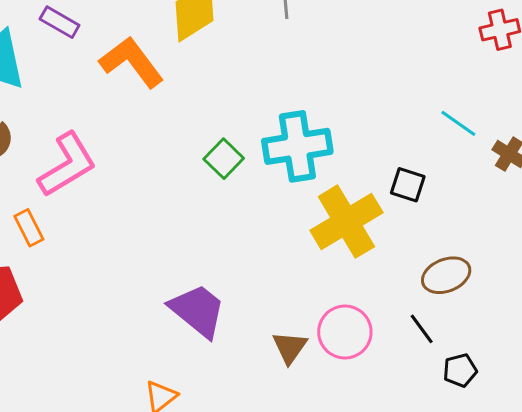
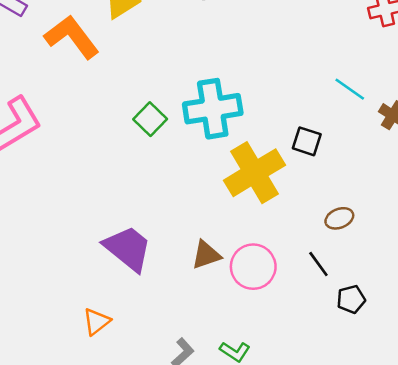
brown ellipse: (446, 275) -> (339, 218), size x0.7
brown triangle: (290, 347) -> (206, 255), moved, turned 36

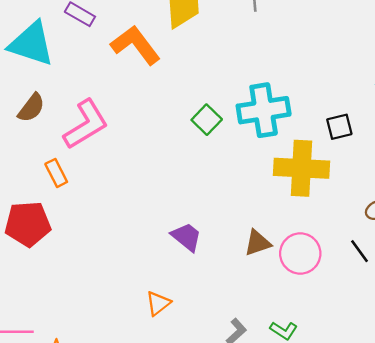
black square: (307, 141) -> (339, 127), moved, turned -32
yellow cross: (254, 173) -> (301, 168), turned 34
purple trapezoid: (128, 248) -> (187, 237), size x0.7

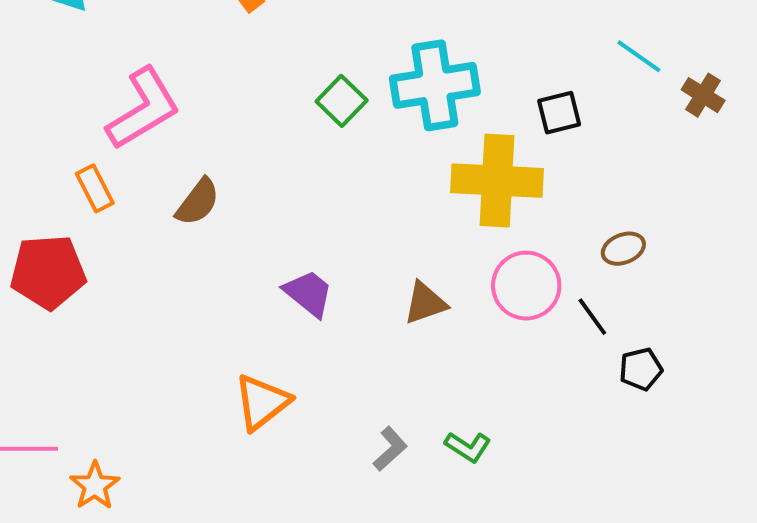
brown semicircle: (31, 108) -> (198, 202), moved
pink circle: (300, 254) -> (526, 286), moved
orange triangle: (158, 303) -> (262, 402), size x1.4

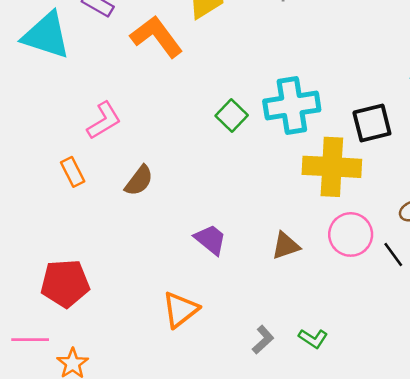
pink L-shape: (143, 109) -> (104, 121), size x0.7
black square: (559, 113) -> (372, 123), size x1.4
red pentagon: (48, 272) -> (65, 283), moved

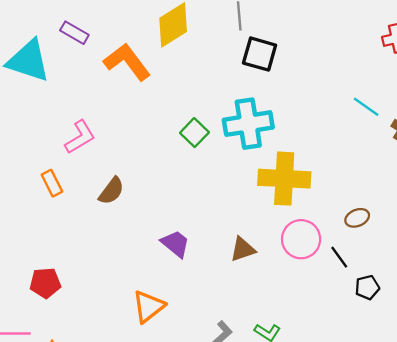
black square: (372, 123) -> (260, 54), moved, turned 30
red pentagon: (65, 283) -> (45, 283), size x0.7

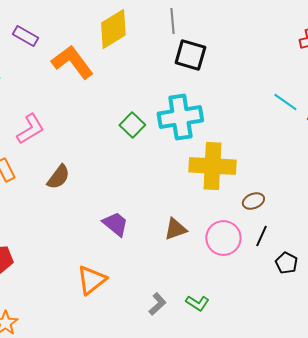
brown ellipse: (357, 218) -> (253, 201), moved
pink circle: (301, 239) -> (223, 238), moved
black line: (339, 257) -> (261, 236), turned 60
black pentagon: (367, 287) -> (286, 263), turned -30

